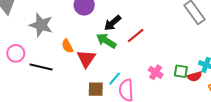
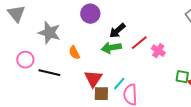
green arrow: (106, 41) -> (111, 48), turned -42
red triangle: (86, 59) -> (93, 79), moved
pink cross: (156, 72) -> (158, 51), moved

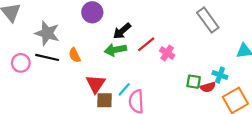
black line: (49, 73) -> (47, 57), moved

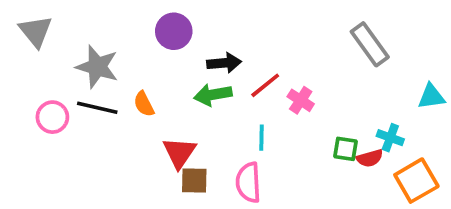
black arrow: (122, 31) -> (224, 63), turned -144
cyan line: (124, 89) -> (261, 138), moved, turned -40

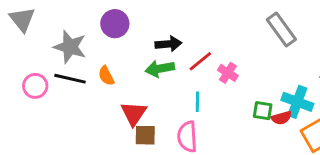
purple circle: (174, 31) -> (115, 24), moved
cyan cross: (390, 138) -> (297, 102), size x1.5

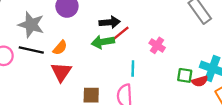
red line: (200, 61) -> (120, 34), moved
orange semicircle: (106, 76) -> (60, 48), turned -112
red triangle: (134, 113) -> (61, 72), moved

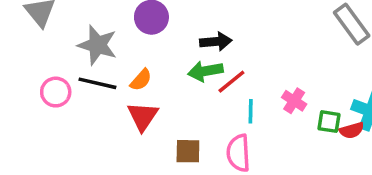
red line: (120, 34) -> (231, 82), moved
pink cross: (157, 45) -> (294, 101), moved

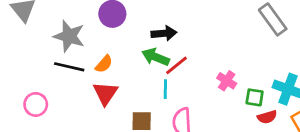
green arrow: (205, 71) -> (156, 57), turned 32
pink circle: (56, 92) -> (36, 104), moved
cyan line: (251, 111) -> (165, 89), moved
red semicircle: (352, 130) -> (267, 117), moved

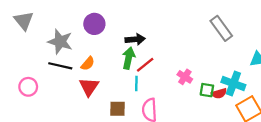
green arrow: (156, 57) -> (129, 58), turned 80
pink circle: (36, 104) -> (28, 87), moved
red semicircle: (267, 117) -> (219, 93), moved

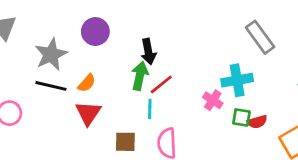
black arrow: (135, 39) -> (148, 52), turned 84
gray star: (60, 42) -> (51, 54), turned 30
cyan cross: (233, 83) -> (237, 80), moved, turned -30

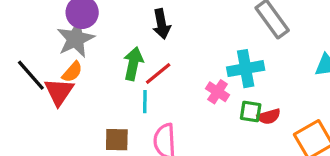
black arrow: (148, 52) -> (161, 24), moved
gray star: (51, 54) -> (76, 39), moved
black line: (51, 86) -> (31, 75), turned 36
red triangle: (88, 113) -> (59, 92), moved

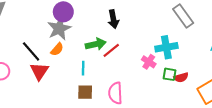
green arrow: (133, 64) -> (96, 44), turned 66
red triangle: (59, 92) -> (39, 71), moved
cyan line: (145, 102) -> (83, 68), moved

